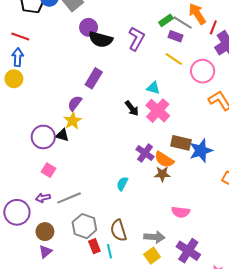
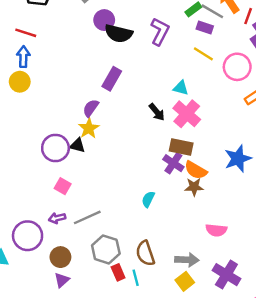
brown rectangle: (181, 143) -> (181, 147), moved

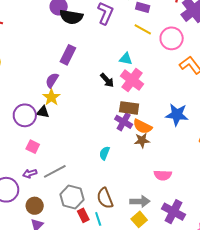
blue star: (238, 159) -> (177, 115), turned 30

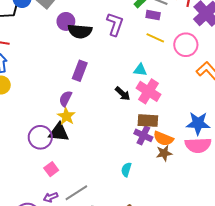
black triangle: (43, 112) -> (59, 132), size x1.5
pink square: (33, 147) -> (51, 169), turned 32
pink semicircle: (163, 175) -> (198, 145), moved, size x1.4

